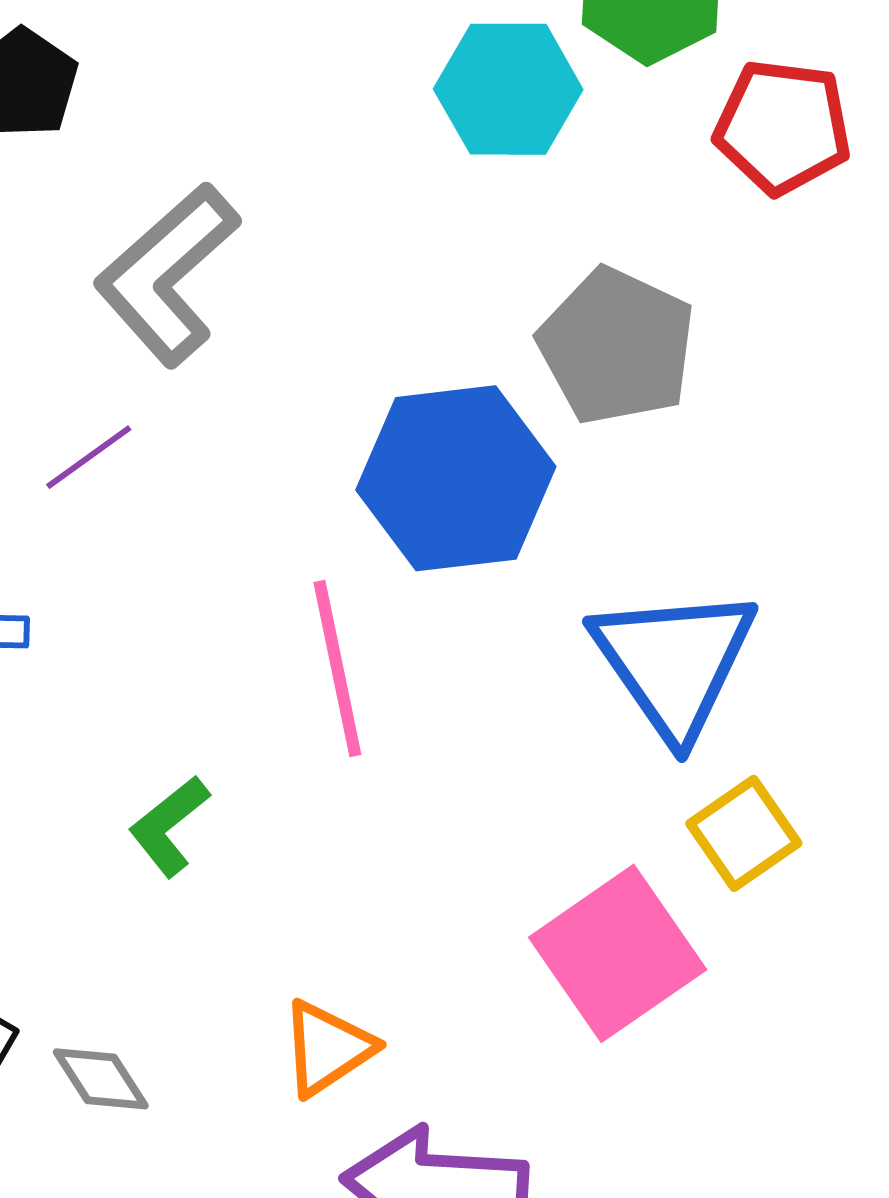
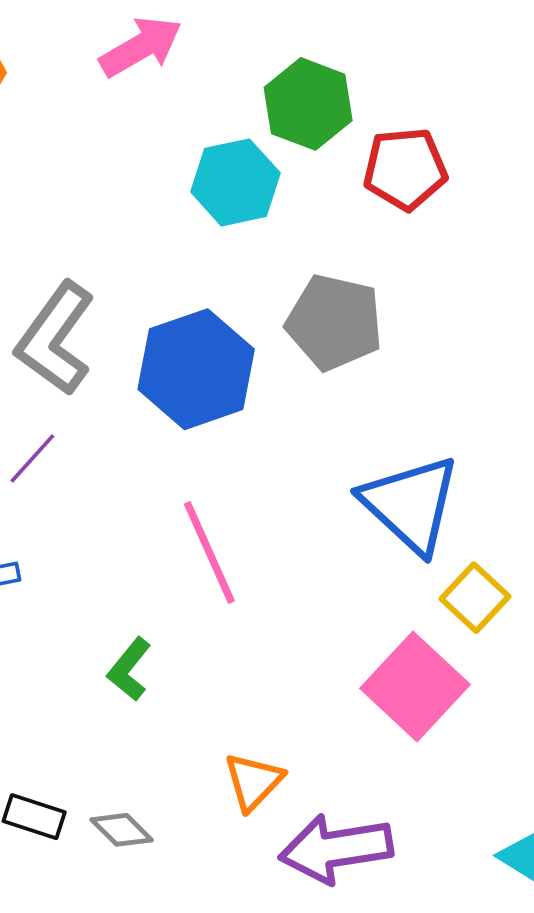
blue hexagon: (456, 478) -> (196, 369), moved

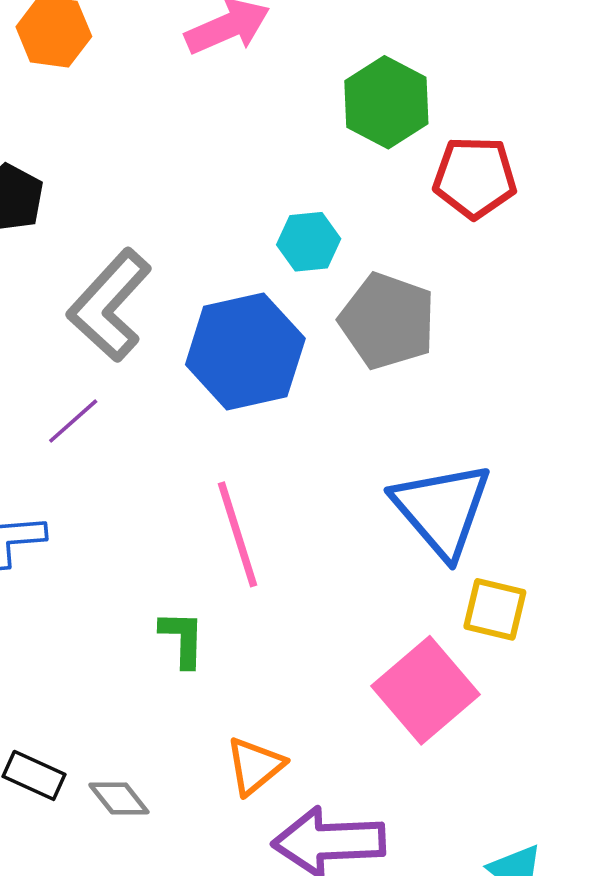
cyan hexagon: (235, 182) -> (309, 242), moved, size x0.7
yellow square: (475, 598) -> (495, 609), turned -36
green L-shape: (129, 669) -> (182, 639), moved, turned 136

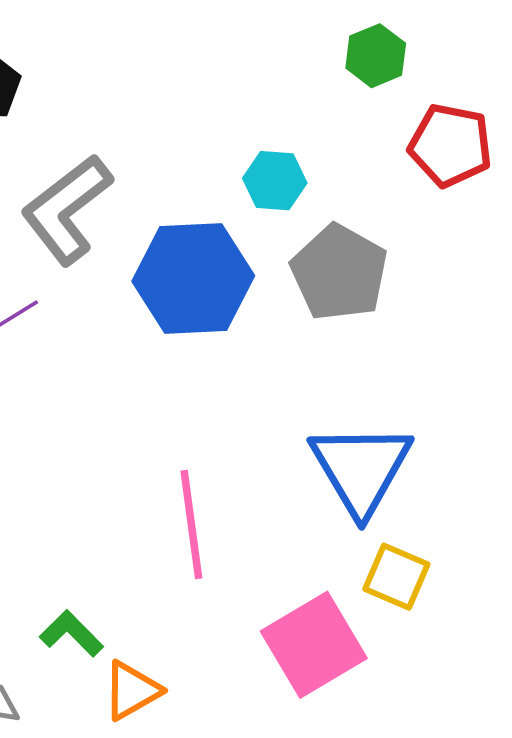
green hexagon: (386, 102) -> (376, 56), size x0.7
pink line: (237, 534) -> (191, 524), moved
green L-shape: (182, 639) -> (71, 633), moved, turned -56

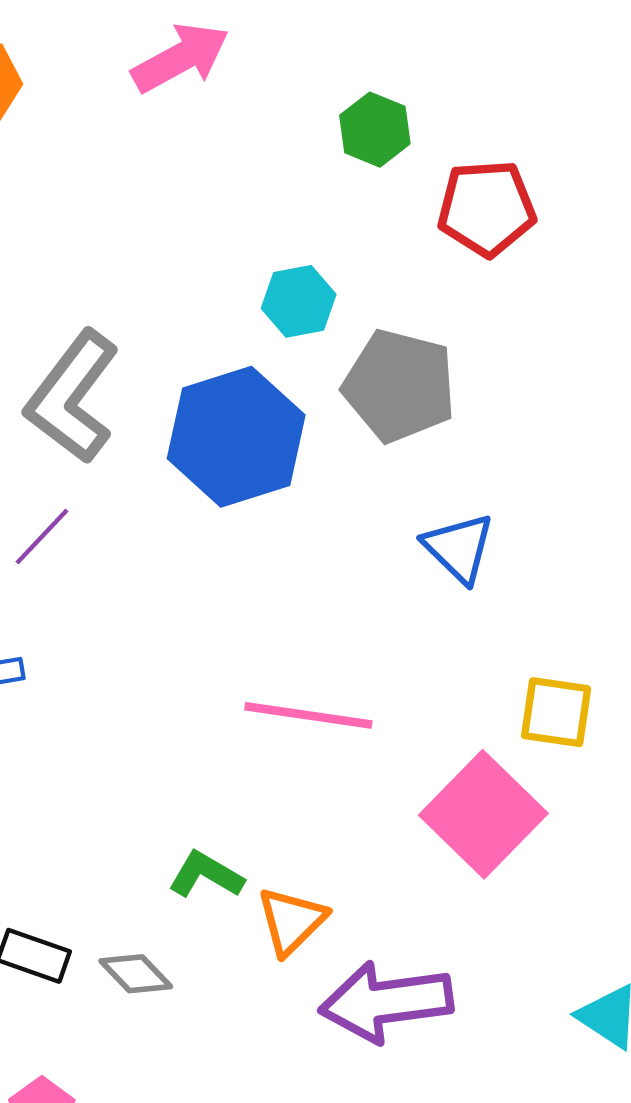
blue triangle: (361, 469) -> (459, 548), moved, size x0.6
pink line: (191, 524) -> (308, 715), turned -59

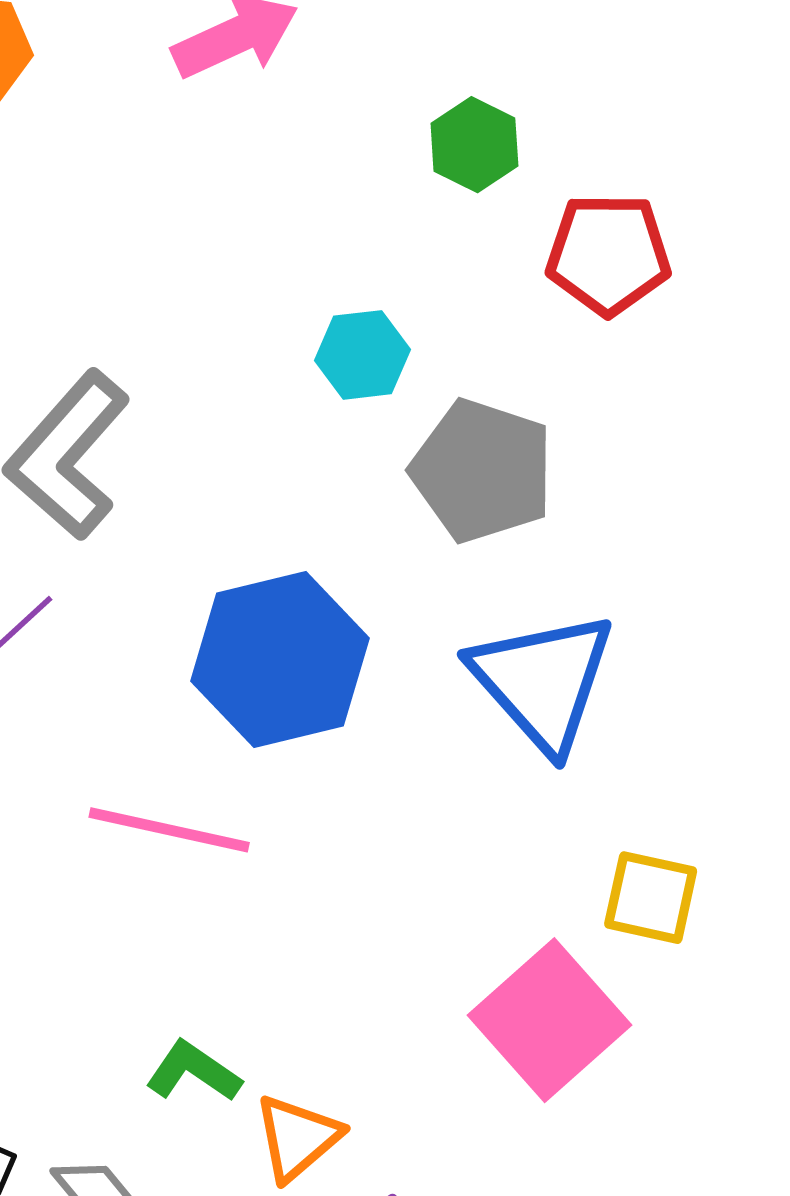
blue hexagon: (236, 437) -> (280, 660), moved
blue triangle: (459, 548) -> (543, 681), size x1.6
pink line: (308, 715) -> (169, 830), moved

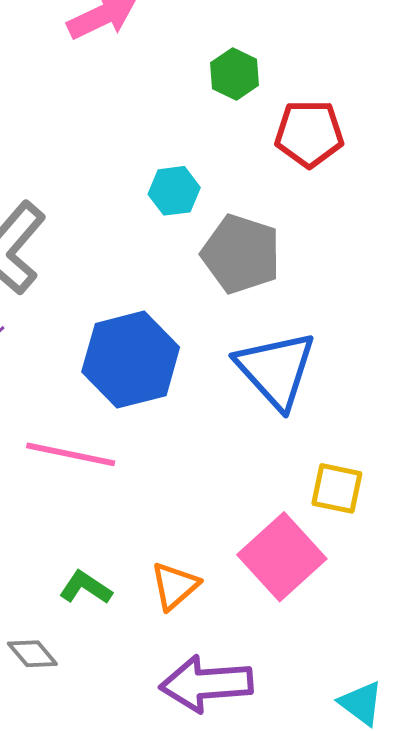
orange triangle: (297, 1138) -> (175, 586), moved

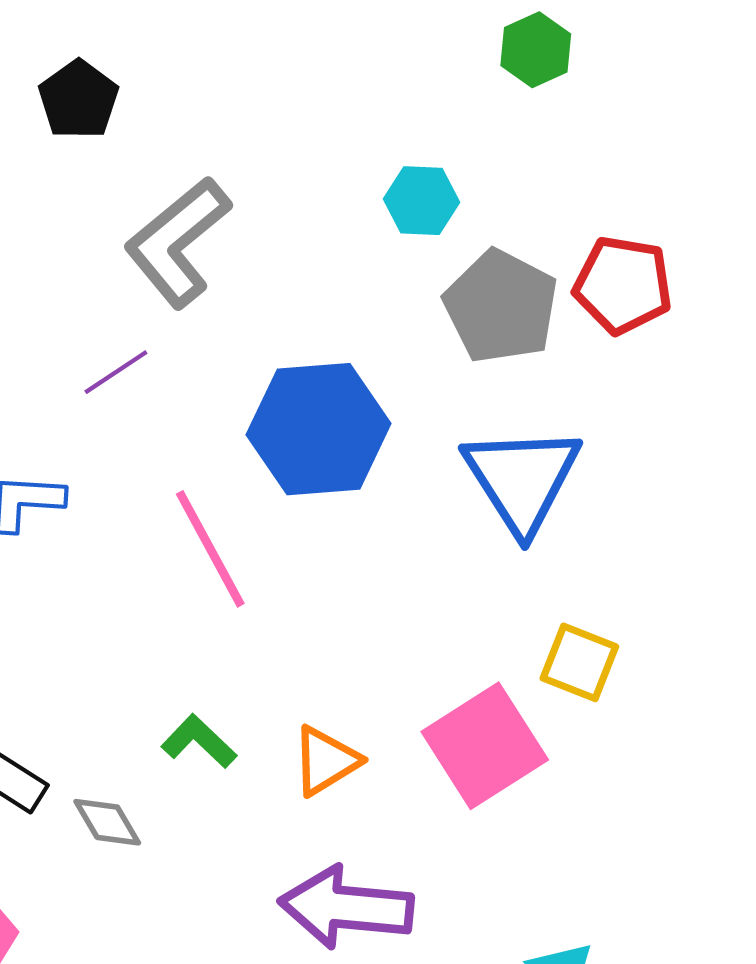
red pentagon: (309, 134) -> (623, 285), moved
pink line: (71, 454) -> (210, 549), turned 40

